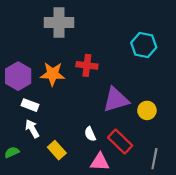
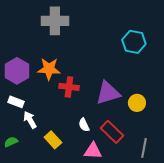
red cross: (87, 65) -> (69, 87), moved
white rectangle: (30, 105) -> (16, 102), moved

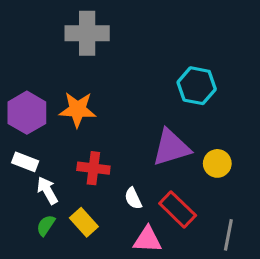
cyan hexagon: (134, 42) -> (197, 86), moved
red cross: (69, 87) -> (93, 168), moved
green semicircle: (11, 142) -> (46, 225), moved, turned -32

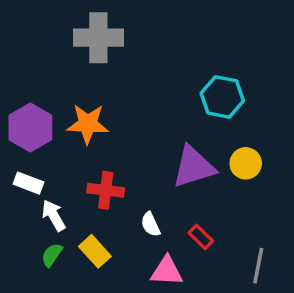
yellow circle: (217, 163) -> (246, 163), moved
red rectangle: (178, 209) -> (201, 237), size x0.6

